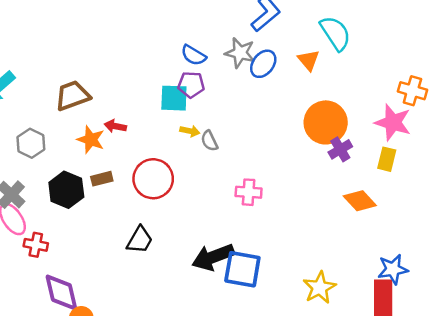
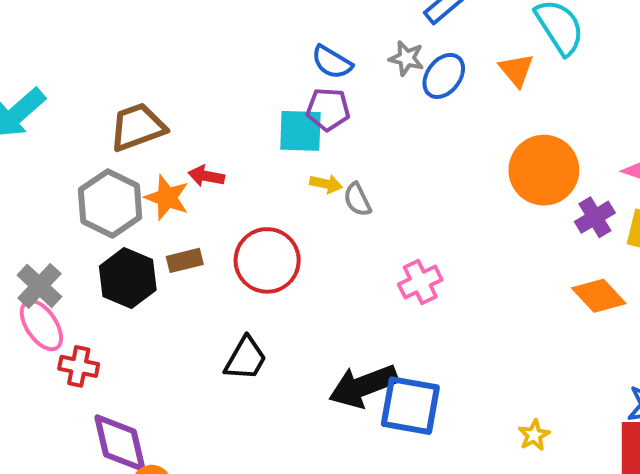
gray star: (240, 53) -> (406, 58), size x0.7
gray hexagon: (31, 143) -> (110, 203), moved, size x1.4
purple cross: (340, 149) -> (595, 217), moved
pink cross: (249, 192) -> (420, 282), turned -30
yellow star: (319, 288) -> (534, 435), size x0.6

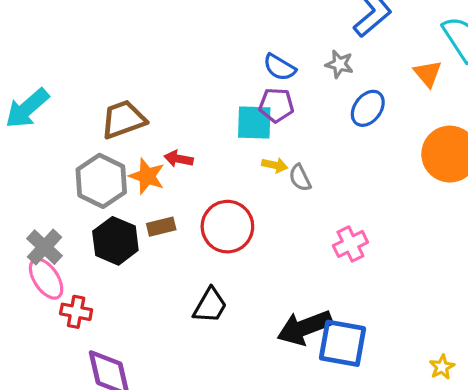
blue ellipse: (444, 76) -> (368, 108), moved

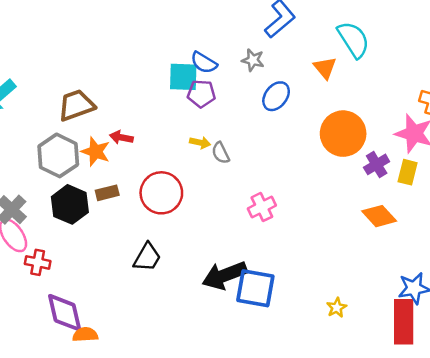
cyan square: (254, 123) -> (183, 77), moved

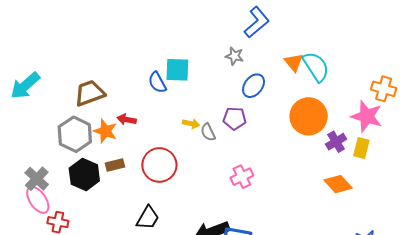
cyan semicircle: (353, 39) -> (316, 67), moved
blue semicircle: (204, 63) -> (157, 82), moved, turned 30
purple pentagon: (201, 94) -> (234, 118), moved

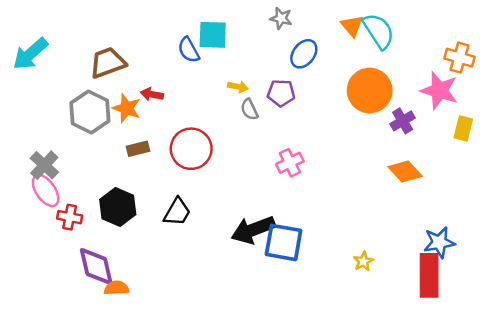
yellow arrow: (191, 124) -> (238, 87), moved
yellow rectangle: (361, 148) -> (463, 128), moved
black hexagon: (84, 175) -> (118, 207), moved

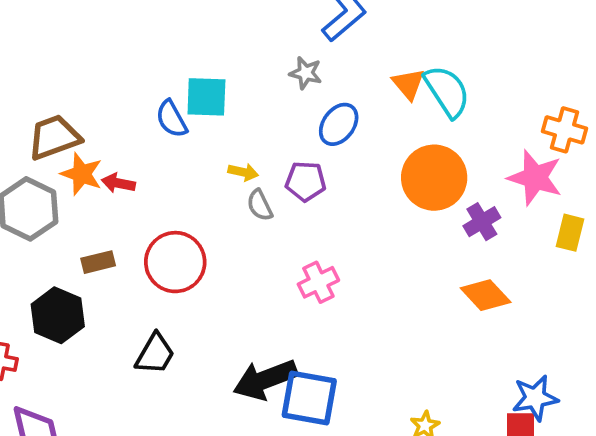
orange star: (127, 108) -> (82, 174), moved
black hexagon: (118, 207) -> (58, 315), moved

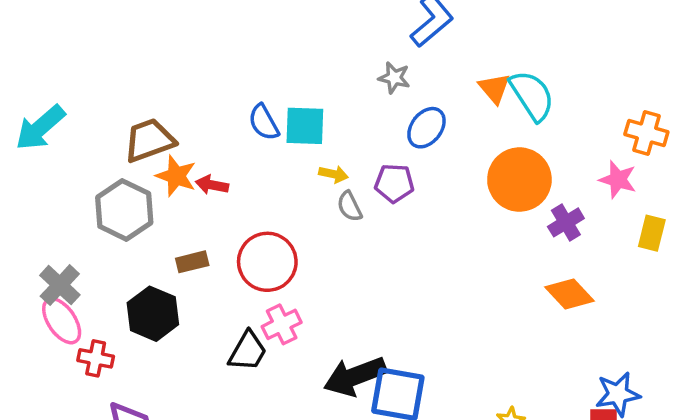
cyan square: (206, 97) -> (305, 126), moved
pink star: (535, 178) -> (618, 180), size x0.7
pink cross: (318, 282) -> (282, 324), moved

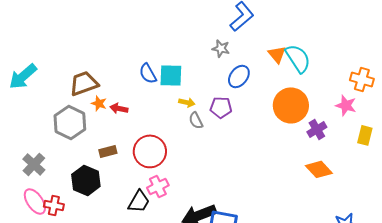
orange star: (176, 176) -> (99, 103), size x0.7
pink ellipse: (62, 321) -> (35, 201), moved

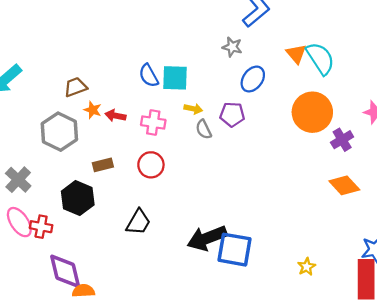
brown trapezoid: (84, 83) -> (75, 87), size x0.7
red circle: (150, 151) -> (151, 165), size x0.7
pink cross: (158, 186) -> (153, 122), moved, turned 35

